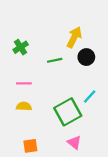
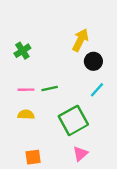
green line: (55, 60) -> (50, 89), moved
cyan line: (90, 96) -> (97, 90), moved
pink triangle: (74, 143) -> (80, 154), turned 40

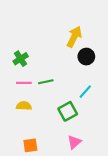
green cross: (22, 51) -> (21, 59), moved
cyan line: (97, 90) -> (85, 92), moved
green square: (73, 120) -> (68, 111), size x0.7

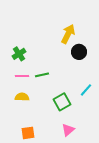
cyan line: (85, 92) -> (86, 90), moved

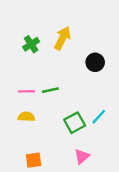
yellow arrow: (68, 34) -> (63, 38), moved
green cross: (19, 54) -> (31, 44), moved
cyan line: (86, 90) -> (99, 117), moved

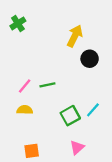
yellow arrow: (63, 38) -> (75, 36), moved
green cross: (31, 44) -> (18, 23), moved
pink line: (26, 91) -> (25, 86), turned -49

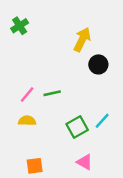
pink triangle: (77, 147) -> (85, 162), turned -49

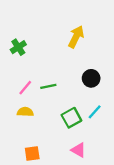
green cross: (20, 26) -> (18, 47), moved
black circle: (98, 64) -> (91, 78), moved

